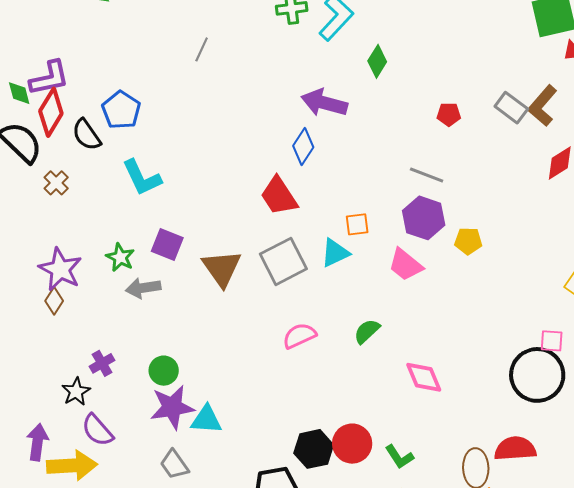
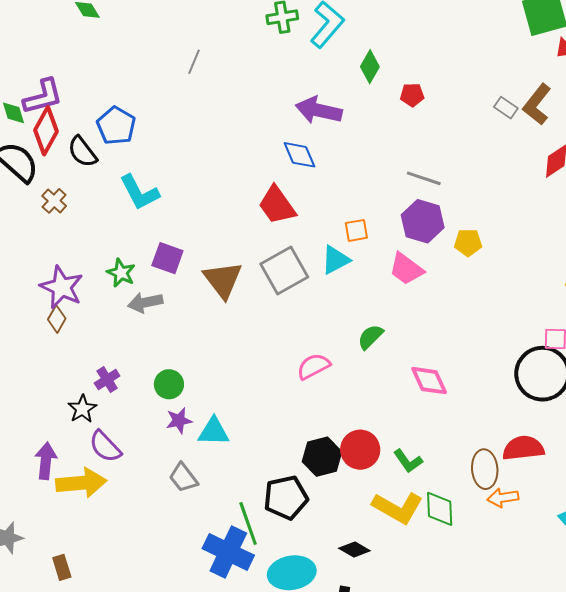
gray rectangle: (511, 108) -> (506, 108), size x0.7
red pentagon: (449, 114) -> (412, 95), moved
blue diamond: (303, 147) -> (299, 155), turned -54
pink semicircle: (299, 336) -> (314, 366), moved
purple star: (172, 407) -> (179, 421), size x0.6

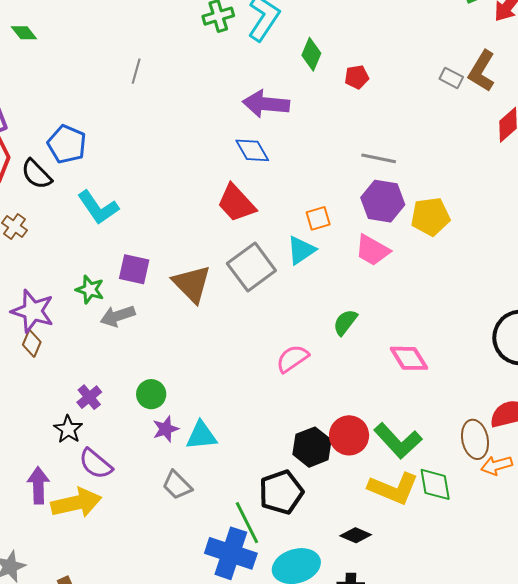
yellow pentagon: (468, 243) -> (430, 217), size x1.4
green L-shape: (408, 461) -> (398, 441), size x1.6

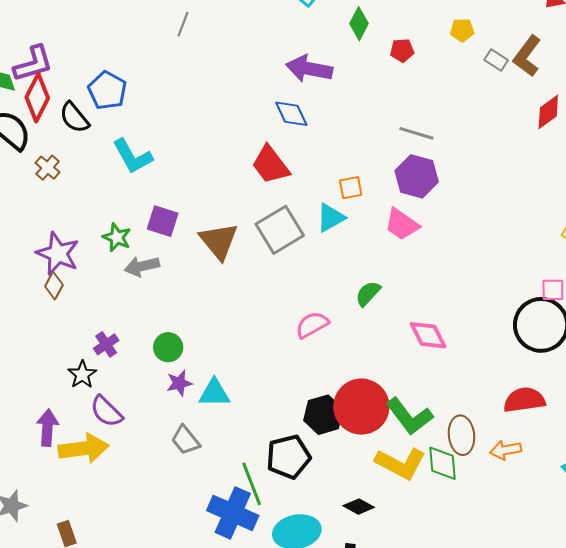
yellow pentagon: (430, 217) -> (462, 30), moved, size x0.6
red circle: (349, 435) -> (361, 407), size x1.4
brown ellipse: (475, 439) -> (461, 435), moved

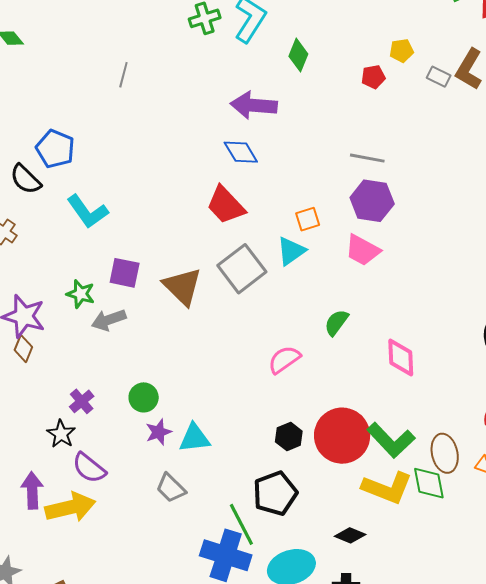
red pentagon: (402, 50) -> (373, 77), moved
pink diamond: (428, 335) -> (401, 358), turned 30
black hexagon: (323, 415) -> (289, 437), moved, size x0.7

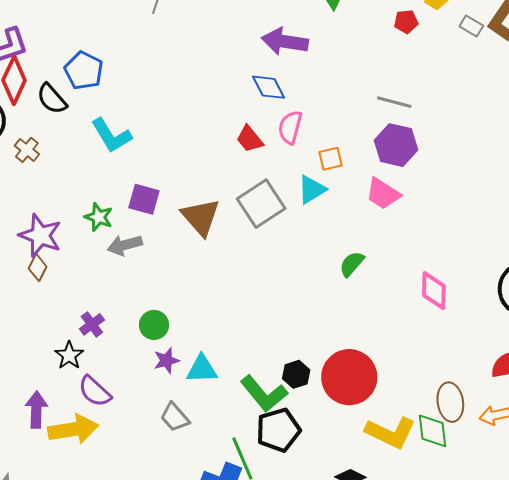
red trapezoid: (226, 205) -> (250, 139), size x0.7
pink diamond: (401, 358) -> (434, 291), moved
pink semicircle: (284, 360) -> (290, 127), moved, turned -44
green L-shape: (391, 440) -> (264, 394), moved

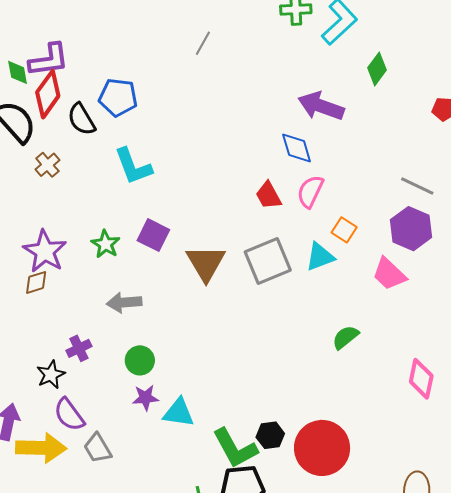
blue pentagon: (84, 71) -> (118, 97), turned -30
orange square: (330, 159) -> (344, 230), turned 35
gray arrow: (125, 245) -> (124, 302), moved
brown diamond: (38, 268) -> (36, 282), turned 36
gray trapezoid: (175, 417) -> (98, 448), moved

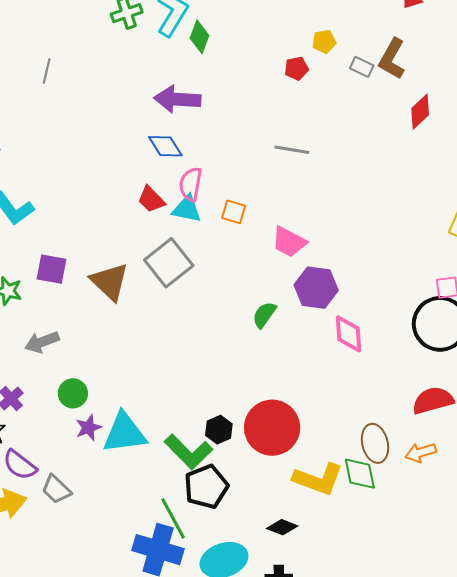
green diamond: (377, 69) -> (199, 37), moved
purple hexagon: (411, 229) -> (316, 288), moved
cyan triangle: (320, 257) -> (187, 209), moved, turned 48
cyan triangle: (179, 413) -> (125, 433), size x1.4

